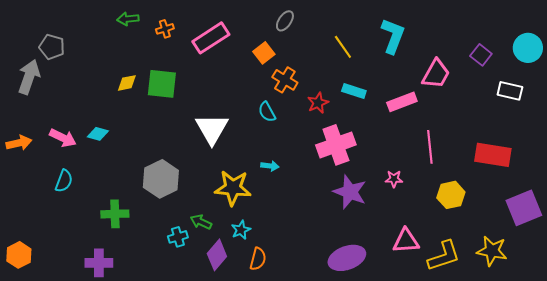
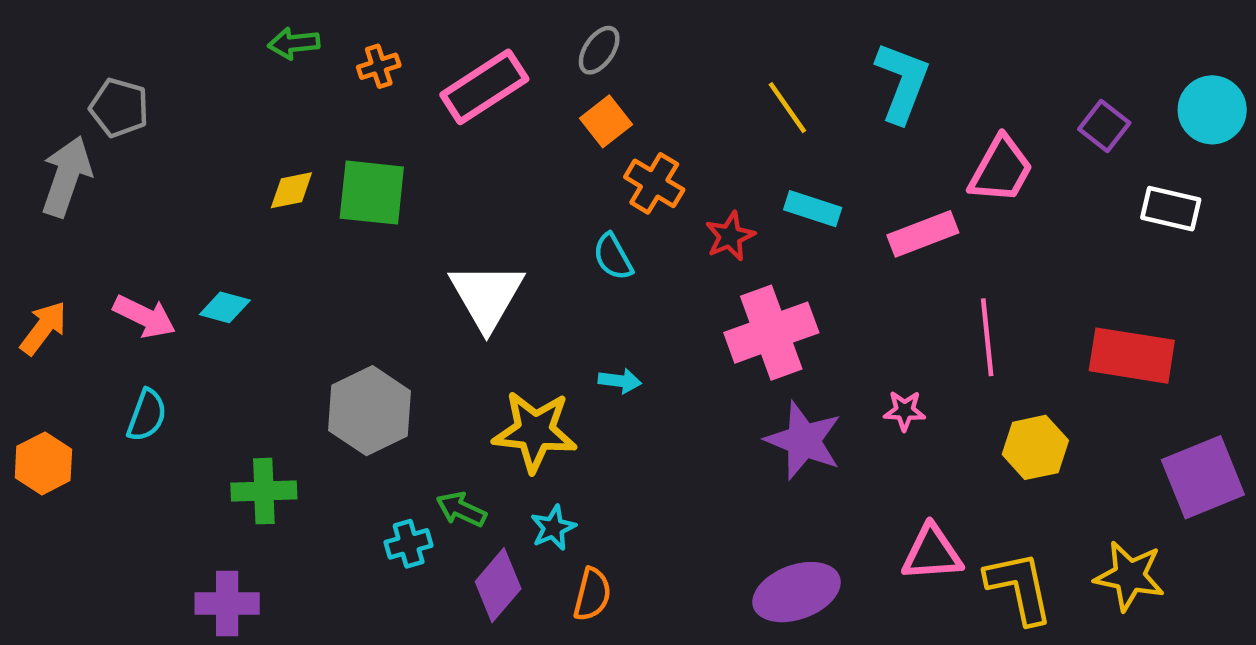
gray ellipse: (285, 21) -> (599, 50), moved
orange arrow: (19, 143) -> (43, 328), turned -40
orange hexagon: (19, 255) -> (43, 463), moved
yellow L-shape: (444, 256) -> (1019, 587), turned -84

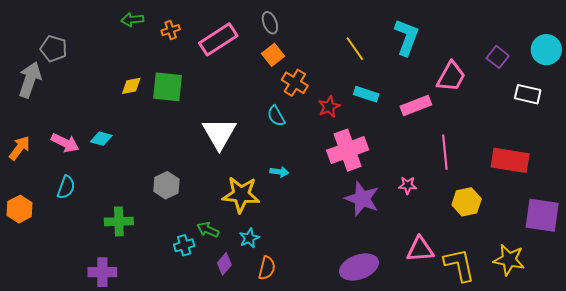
gray ellipse: (599, 50) -> (270, 23), turned -55
gray hexagon: (369, 411) -> (166, 185), size x0.7
purple square: (1203, 477) -> (542, 215), turned 30
purple diamond: (498, 585) -> (224, 264), size x0.7

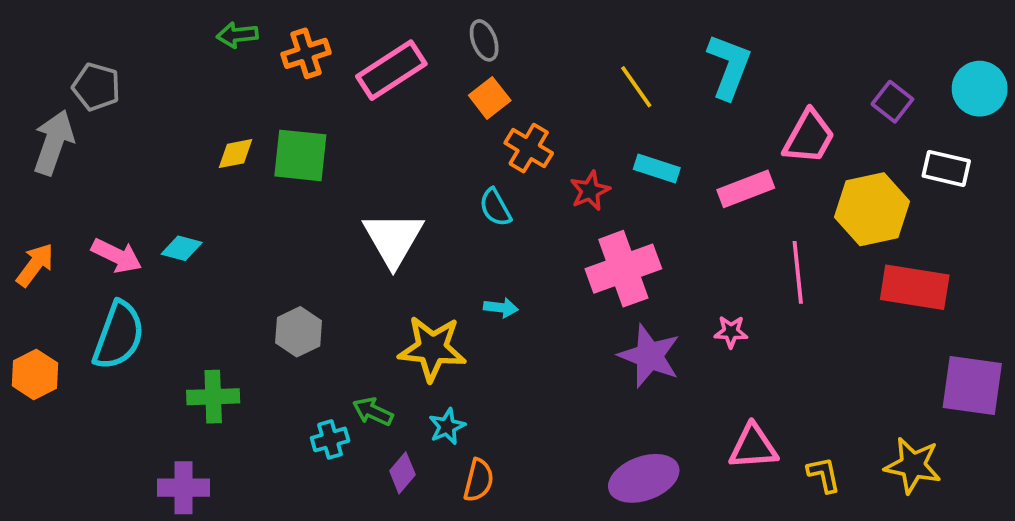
orange cross: (171, 30) -> (306, 53), size x1.4
cyan semicircle: (66, 187) -> (119, 335), size x1.6
yellow hexagon: (467, 202) -> (872, 209), moved, size x1.4
yellow L-shape: (459, 265) -> (824, 475), size x0.6

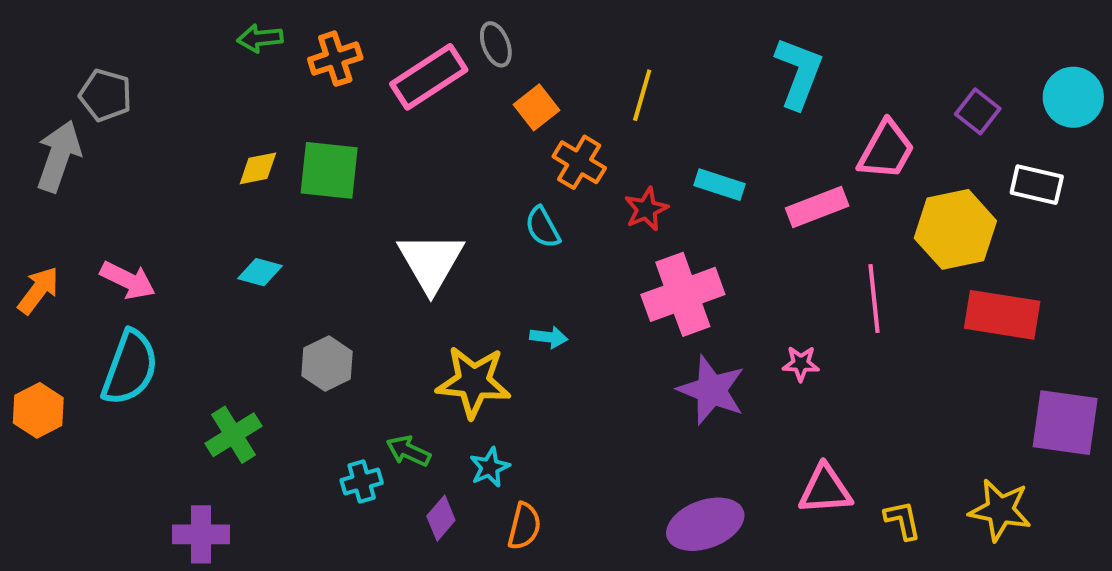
gray ellipse: (484, 40) -> (496, 44), moved
yellow line: (636, 87) -> (642, 95), moved, turned 51
cyan diamond: (182, 248) -> (260, 272), moved
green cross: (213, 397) -> (234, 435), turned -30

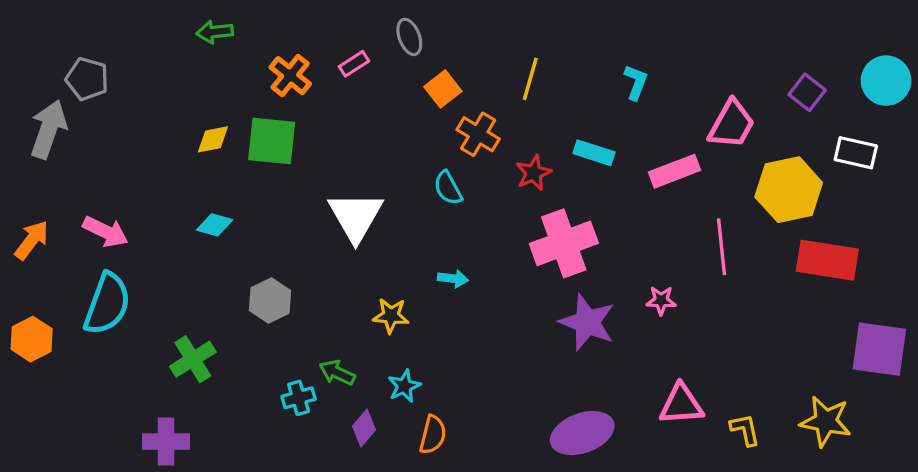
orange cross: (335, 59) -> (290, 76), moved, turned -33
cyan L-shape: (799, 73) -> (636, 82), moved, size x0.6
pink rectangle: (429, 77) -> (354, 64), size x0.5
yellow star: (473, 382) -> (391, 316), size x0.6

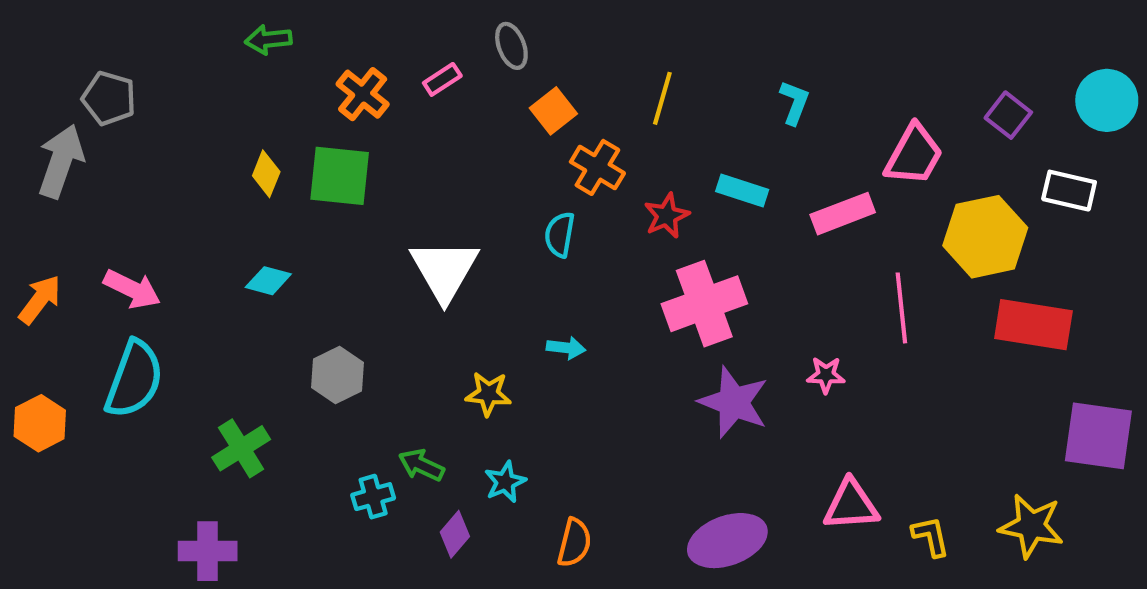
yellow diamond: (213, 139) -> (266, 174), turned -57
cyan semicircle: (448, 188) -> (560, 235), turned 39
orange semicircle: (433, 435) -> (574, 543), moved

